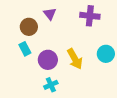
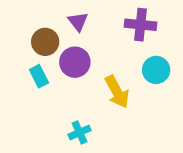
cyan circle: (106, 54) -> (156, 70), moved
purple circle: (48, 60) -> (75, 62), moved

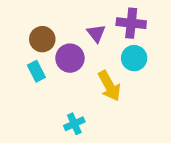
purple triangle: (78, 22) -> (96, 33), moved
cyan circle: (156, 70) -> (134, 58), moved

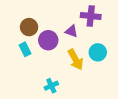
purple triangle: (96, 33) -> (71, 31), moved, turned -32
cyan circle: (134, 58) -> (98, 52), moved

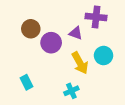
cyan rectangle: (25, 49) -> (27, 82), moved
cyan cross: (51, 86) -> (71, 91), moved

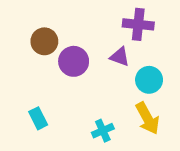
purple triangle: (76, 33) -> (120, 57), moved
yellow arrow: (80, 63) -> (147, 118), moved

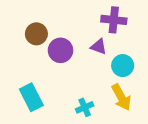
cyan rectangle: (38, 118) -> (31, 97), size x1.5

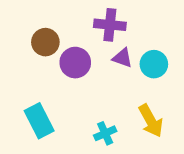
purple cross: (114, 20) -> (110, 25), moved
cyan circle: (123, 66) -> (154, 64), moved

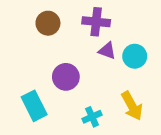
brown circle: (45, 42) -> (48, 23), moved
purple circle: (75, 63) -> (66, 77), moved

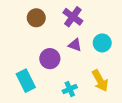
purple cross: (96, 22) -> (73, 17), turned 30
purple triangle: (107, 51) -> (75, 45), moved

